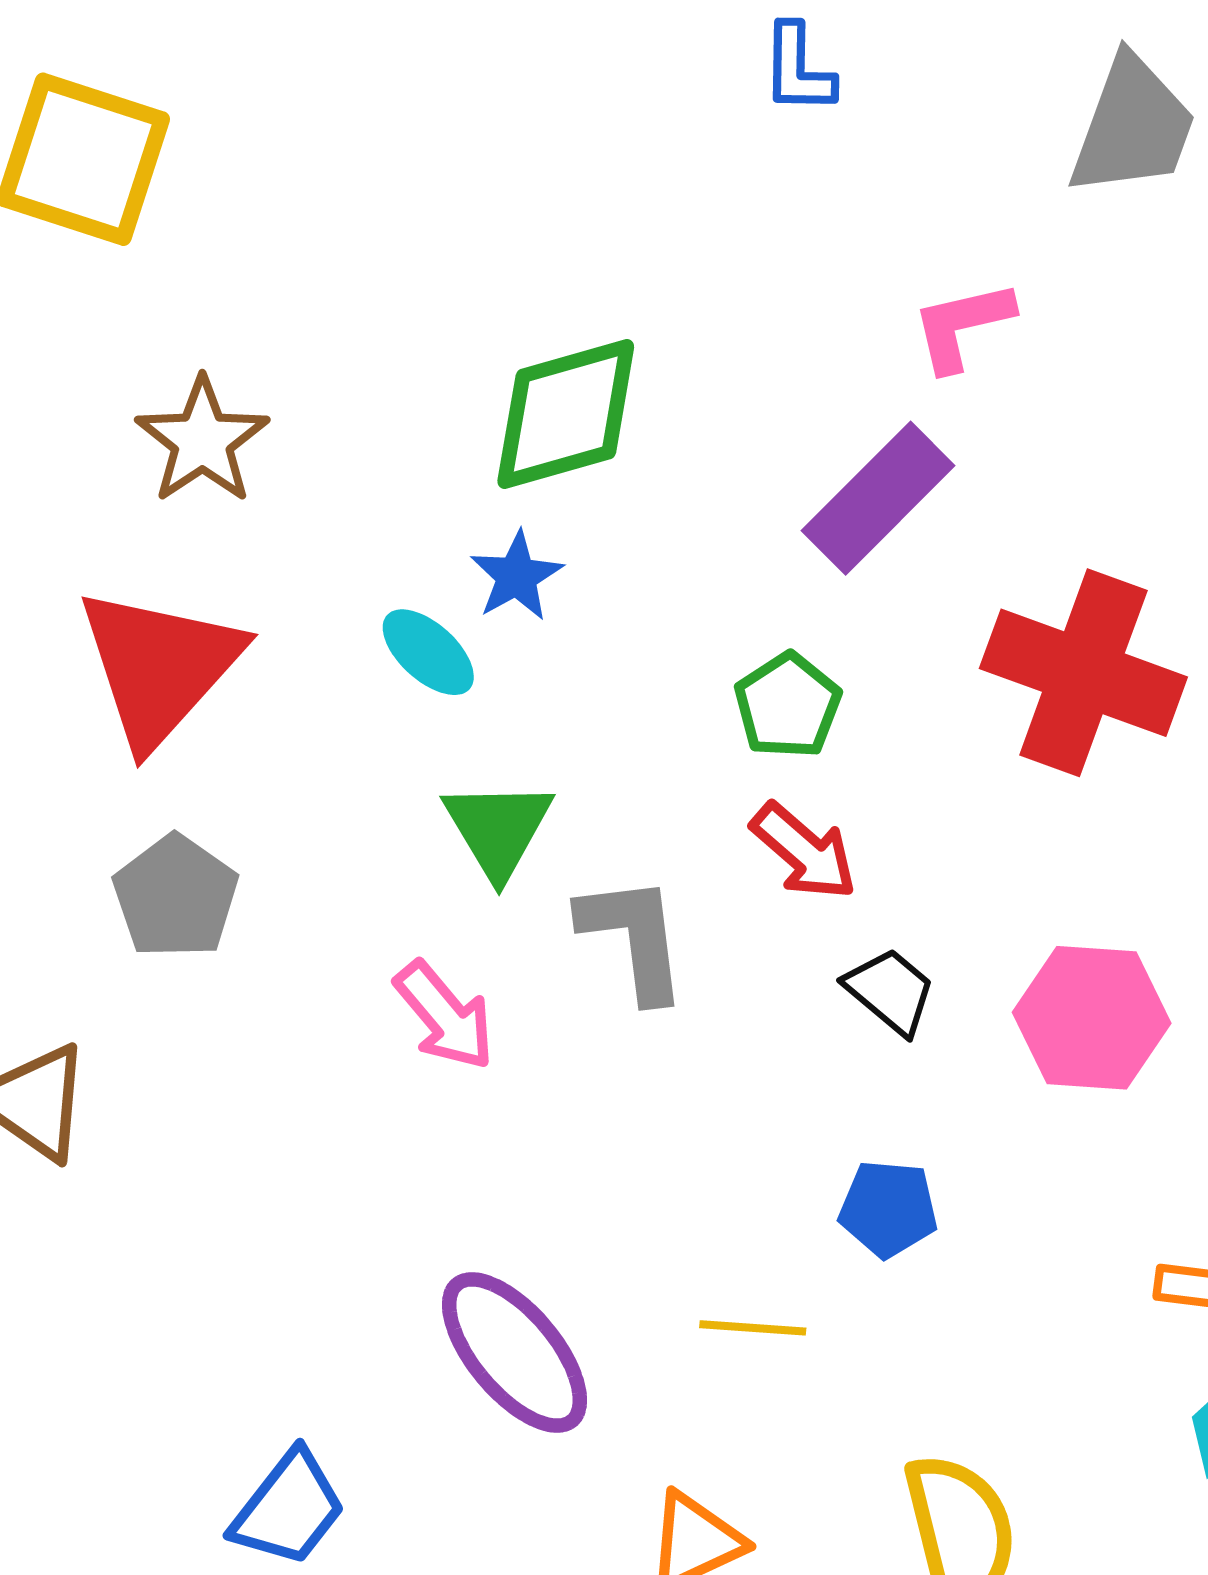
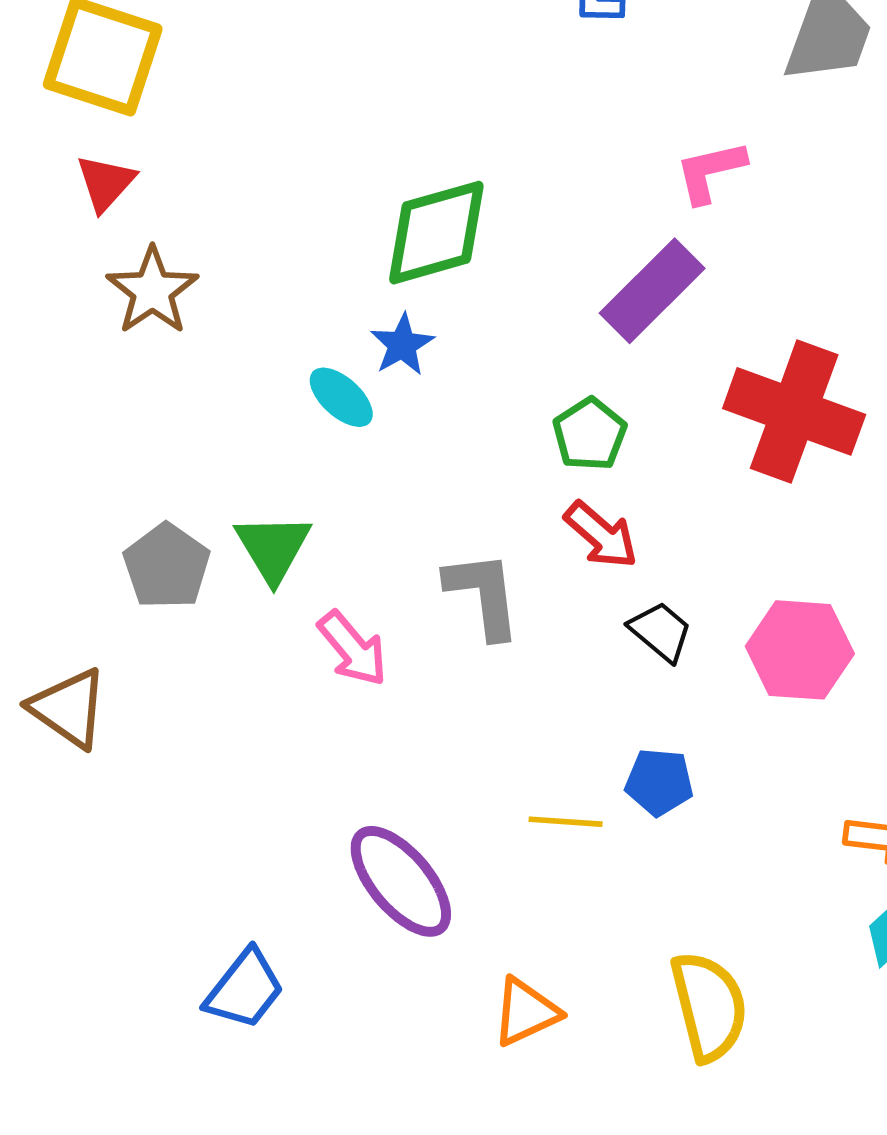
brown star: (202, 441) -> (152, 291), moved
red triangle: (159, 667) -> (106, 183), moved, size x0.5
green triangle: (498, 829) -> (273, 548), moved
yellow line: (753, 1328) -> (566, 822), moved

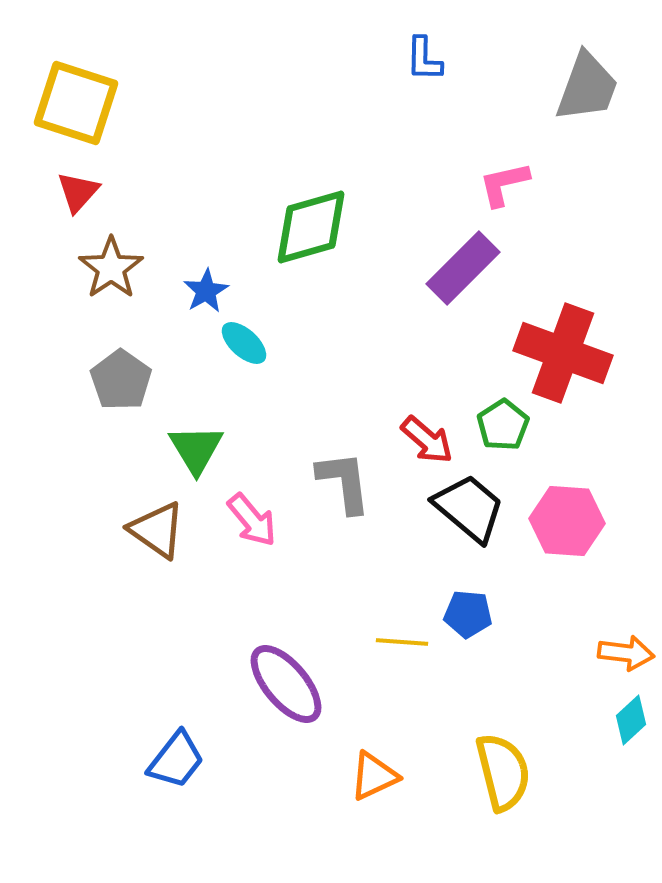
blue star: (402, 345) -> (206, 291), moved
green pentagon: (590, 434) -> (503, 425), moved
gray pentagon: (167, 566) -> (121, 380), moved
black trapezoid: (661, 632) -> (469, 508), size x1.6
brown triangle: (69, 708) -> (157, 530), moved

